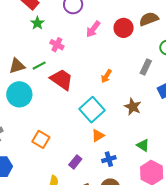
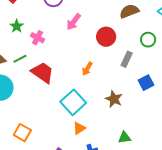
green star: (37, 23) -> (17, 26), moved
red circle: (124, 28) -> (106, 37), moved
green triangle: (143, 145) -> (124, 138), turned -40

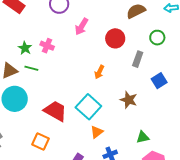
green star: (17, 26) -> (25, 48), moved
green line: (20, 59) -> (31, 68), turned 48
red trapezoid: (42, 73) -> (55, 111), moved

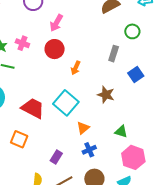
red circle: (115, 38) -> (55, 49), moved
orange triangle: (97, 132) -> (83, 128), moved
green triangle: (143, 137) -> (121, 132), turned 32

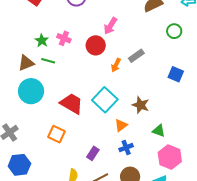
pink arrow: (56, 23) -> (110, 26), moved
gray rectangle: (114, 54) -> (136, 56), moved, turned 35
blue square: (136, 74) -> (176, 74), turned -35
brown star: (106, 95) -> (141, 105), moved

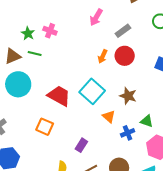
red circle: (96, 45) -> (125, 56), moved
gray rectangle: (136, 56) -> (123, 31), moved
orange triangle: (121, 125) -> (109, 117), turned -40
blue cross: (126, 148) -> (128, 133), moved

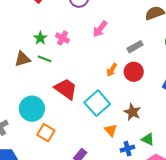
pink arrow: (96, 17) -> (100, 29), moved
cyan circle: (18, 84) -> (32, 109), moved
red trapezoid: (59, 96) -> (66, 89), moved

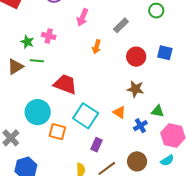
orange arrow: (112, 70) -> (97, 47), moved
red circle: (134, 72) -> (136, 57), moved
cyan square: (97, 103) -> (86, 116), moved

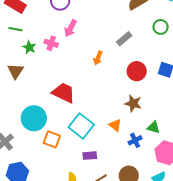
pink arrow: (83, 17) -> (70, 28), moved
green line: (37, 61) -> (15, 29), moved
brown triangle: (15, 67) -> (16, 71), turned -30
purple rectangle: (96, 145) -> (90, 156), turned 56

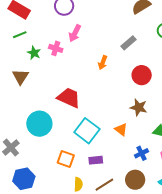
green line: (15, 29) -> (20, 35), turned -32
orange square: (52, 139) -> (66, 159), moved
blue cross: (135, 140) -> (141, 153), moved

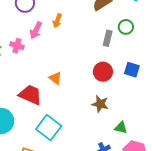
gray rectangle: (129, 43) -> (108, 38), moved, turned -35
orange arrow: (103, 63) -> (57, 21), moved
orange triangle: (121, 130) -> (55, 78), moved

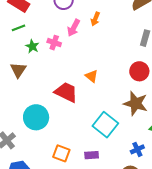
brown star: (100, 104) -> (136, 103), size x1.4
cyan square: (49, 128) -> (105, 125), moved

